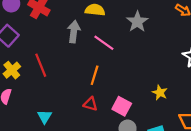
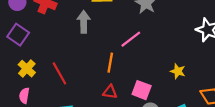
pink line: (104, 43) -> (131, 39), moved, turned -65
red line: (41, 65) -> (59, 73), moved

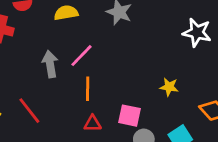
gray arrow: (84, 22) -> (50, 64), moved
pink line: (131, 39) -> (82, 56), moved

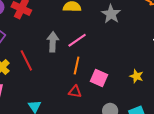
red line: (29, 111) -> (26, 60), moved
pink square: (130, 116) -> (99, 78), moved

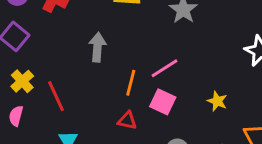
pink line: (77, 40) -> (164, 68), moved
red line: (26, 60) -> (56, 96), moved

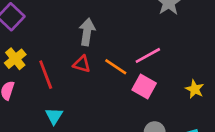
orange line: (131, 83) -> (116, 67), turned -75
red triangle: (127, 121) -> (82, 64), moved

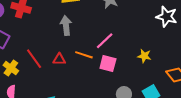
gray arrow: (87, 32) -> (66, 25), moved
red line: (46, 75) -> (34, 59), moved

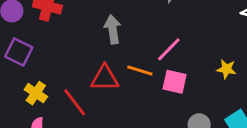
red line: (34, 59) -> (75, 102), moved
red triangle: (59, 59) -> (105, 78), size x1.5

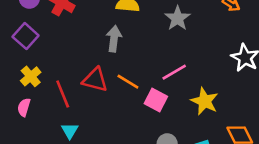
pink line: (169, 49) -> (174, 72), moved
yellow star: (226, 69) -> (205, 101), size x1.5

